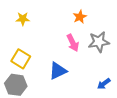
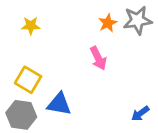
gray star: (99, 42) -> (138, 20), moved
blue triangle: (58, 71) -> (59, 104), moved, turned 36

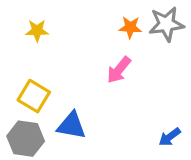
orange star: (108, 23) -> (130, 27), turned 30
pink arrow: (98, 58) -> (119, 70), turned 65

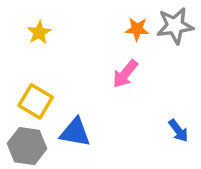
yellow star: (37, 31) -> (39, 33), turned -30
blue arrow: (170, 137) -> (178, 131), moved, turned -90

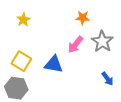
gray star: (175, 26) -> (102, 41), moved, turned -30
blue triangle: (75, 132) -> (54, 64), moved

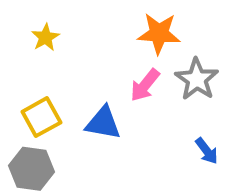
orange star: (83, 18) -> (159, 33), size x1.5
yellow square: (21, 61) -> (41, 117), turned 30

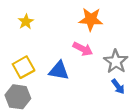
gray star: (197, 79) -> (116, 61), moved
pink arrow: (145, 85) -> (83, 49), turned -102

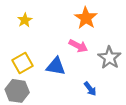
orange star: (91, 19) -> (86, 18), turned 30
blue arrow: (118, 87) -> (90, 89), moved

